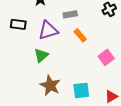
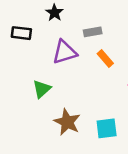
black rectangle: (18, 24) -> (21, 33), moved
green triangle: (41, 55) -> (42, 89), moved

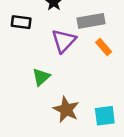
gray rectangle: (93, 32) -> (91, 21), size x1.5
purple triangle: (65, 52) -> (64, 41), turned -30

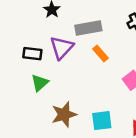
black rectangle: (21, 22) -> (32, 54), moved
brown star: (66, 109) -> (64, 114), turned 30

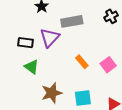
orange rectangle: (101, 54) -> (82, 62), moved
green triangle: (40, 83) -> (32, 67), turned -42

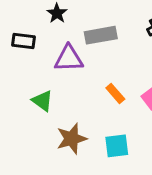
purple triangle: (50, 38) -> (69, 59), turned 45
black rectangle: (25, 43) -> (23, 41), moved

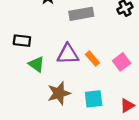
black rectangle: (23, 41) -> (22, 41), moved
purple triangle: (69, 59) -> (68, 54), moved

